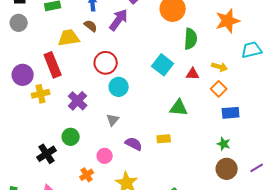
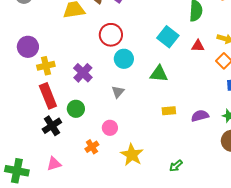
red rectangle: (53, 65) -> (48, 96), moved
green triangle: (179, 108) -> (159, 74), moved
purple semicircle: (134, 144) -> (200, 116), moved, turned -42

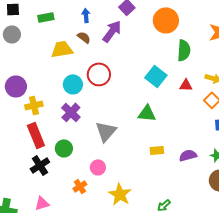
cyan circle: (124, 59) -> (73, 84), moved
gray triangle: (118, 92) -> (106, 131), size x1.6

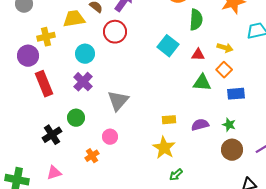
red circle: (99, 74) -> (115, 32), moved
yellow cross: (34, 105) -> (46, 37), moved
green triangle: (147, 113) -> (202, 83), moved
red rectangle: (36, 135) -> (44, 84), moved
yellow star: (120, 194) -> (164, 148), moved

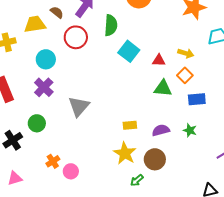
green semicircle: (196, 20) -> (111, 25), moved
pink circle: (110, 137) -> (71, 171), moved
brown circle: (232, 150) -> (155, 159), moved

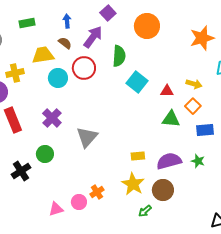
cyan circle: (46, 59) -> (58, 78), moved
purple semicircle: (161, 130) -> (169, 161), size x1.4
orange cross: (53, 161) -> (97, 192), moved
pink triangle: (15, 178) -> (56, 209), moved

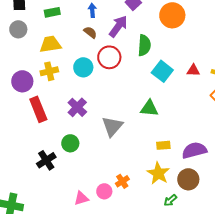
yellow trapezoid: (43, 55) -> (50, 44), moved
yellow cross: (15, 73) -> (49, 71), moved
red triangle: (167, 91) -> (193, 70), moved
green triangle: (171, 119) -> (149, 108), moved

